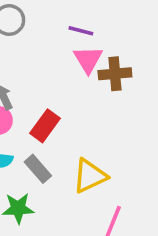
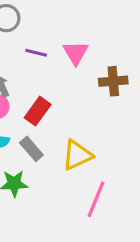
purple line: (81, 31) -> (36, 53), moved
brown cross: (115, 74) -> (113, 81), moved

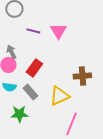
brown cross: (113, 81) -> (82, 76), moved

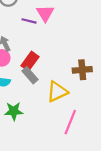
pink triangle: (58, 31) -> (45, 13), moved
gray rectangle: (30, 92) -> (30, 75), moved

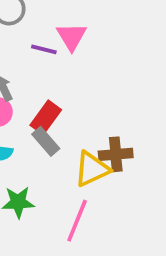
brown cross: (82, 70) -> (116, 154), moved
pink line: (70, 122) -> (77, 221), moved

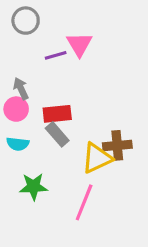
purple line: (44, 49) -> (56, 55), turned -30
red rectangle: (46, 117) -> (57, 114), turned 48

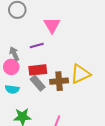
purple line: (56, 55) -> (37, 46), moved
brown cross: (117, 145) -> (59, 81), moved
yellow triangle: (97, 158) -> (80, 74), moved

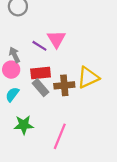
pink triangle: (52, 25) -> (56, 39), moved
purple line: (37, 46) -> (39, 46), turned 48
cyan semicircle: (12, 89) -> (12, 94), turned 120

